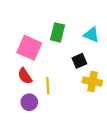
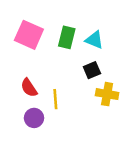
cyan triangle: (91, 35) -> (94, 40), moved
pink square: (29, 48) -> (29, 35), moved

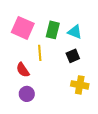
yellow cross: (107, 94) -> (80, 85), moved
yellow line: (55, 99) -> (40, 53), moved

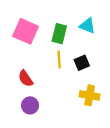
cyan triangle: (75, 32) -> (87, 26), moved
yellow line: (40, 53) -> (59, 59), moved

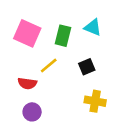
yellow line: (59, 59) -> (49, 65), moved, turned 54
red semicircle: (26, 78) -> (27, 83), turned -48

